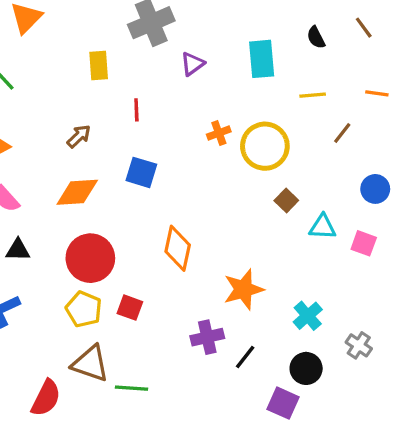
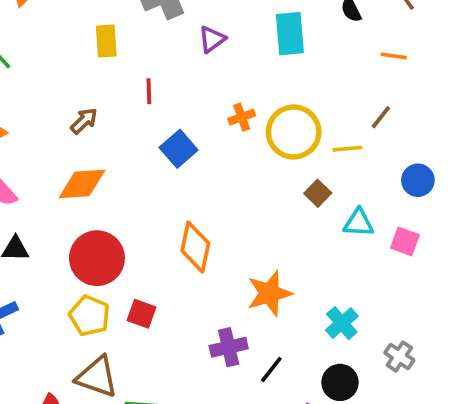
orange line: (377, 93) -> (394, 56), moved
yellow line: (313, 95) -> (347, 149), moved
blue square: (141, 172) -> (179, 149), moved, turned 32

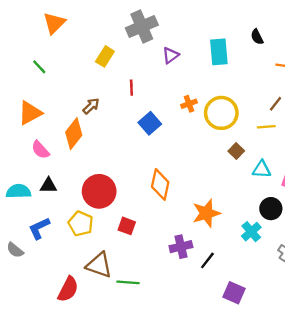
yellow rectangle: (106, 41) -> (105, 56), turned 36
yellow line: (347, 149) -> (266, 127), moved
orange diamond: (82, 184) -> (74, 134), moved, turned -48
yellow pentagon: (90, 316) -> (81, 224), moved
black circle: (340, 382) -> (271, 209), moved

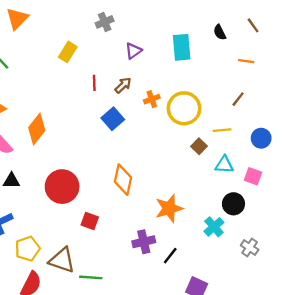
gray cross: (142, 27) -> (105, 22), size x0.6
brown arrow: (91, 106) -> (123, 85), moved
yellow line: (266, 127) -> (222, 130), moved
yellow pentagon: (81, 224) -> (28, 249), moved, turned 30

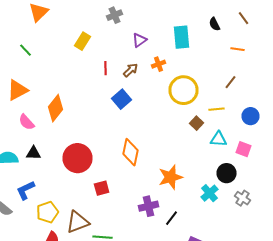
orange cross: (152, 99) -> (158, 64), moved
red square: (90, 221) -> (102, 188), turned -35
gray cross: (250, 248) -> (242, 198), moved
brown triangle: (62, 260) -> (78, 222), turned -40

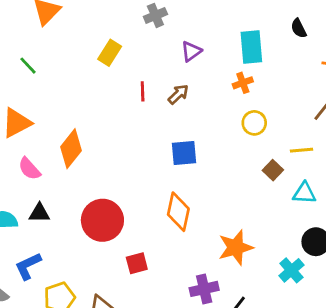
orange cross: (158, 64) -> (243, 83), moved
yellow circle: (184, 90) -> (254, 123), size x0.6
blue square: (122, 99) -> (184, 153), moved, turned 36

